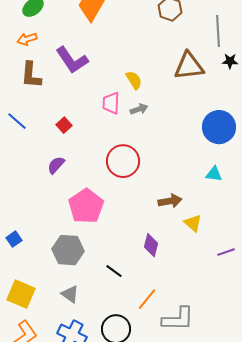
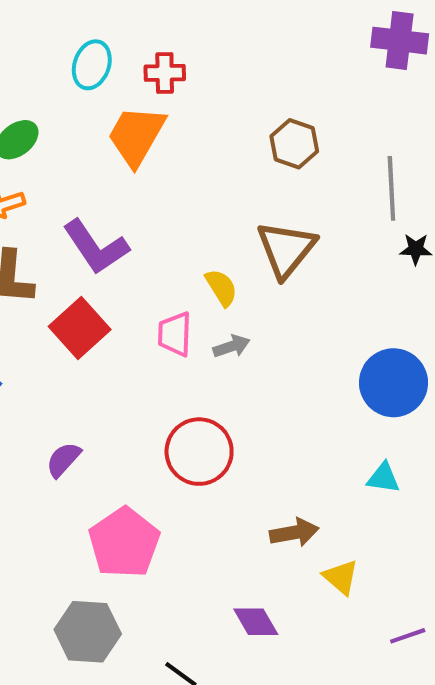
brown triangle: (189, 66) -> (286, 249), moved, turned -44
red square: (64, 125) -> (80, 328), moved, size x1.8
purple diamond: (151, 245) -> (256, 622), turned -45

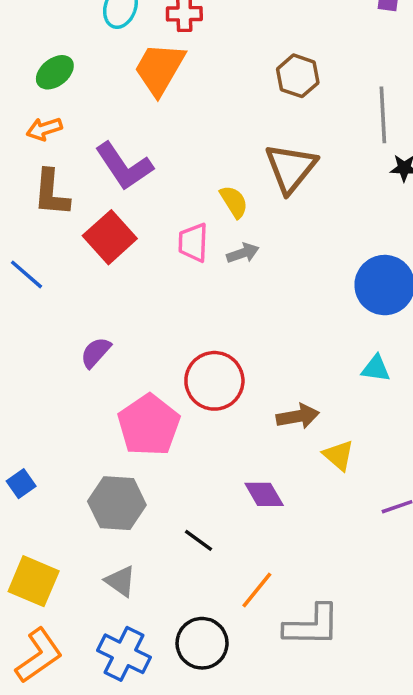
red circle: (199, 452) -> (214, 381), moved

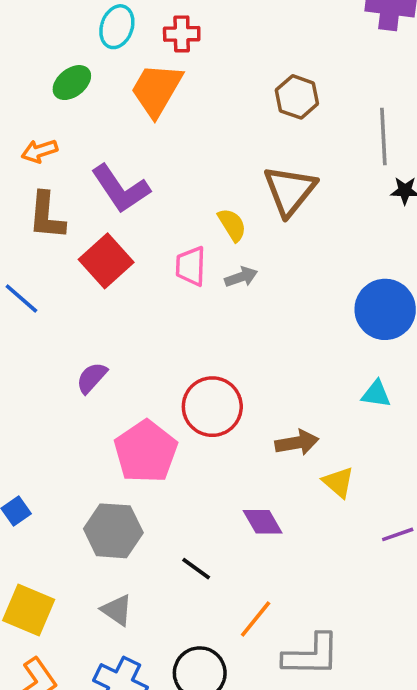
green ellipse: (55, 72) -> (72, 83), moved

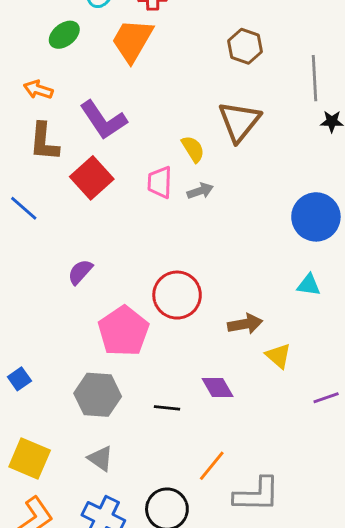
orange arrow: (39, 151) -> (38, 90), turned 36
black line: (196, 569) -> (167, 408), moved, turned -30

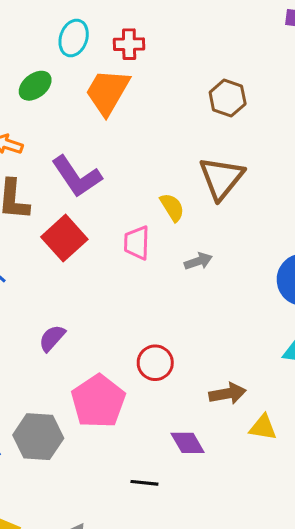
gray arrow: (200, 191) -> (198, 261), moved
red circle: (177, 295) -> (155, 363), size x0.7
yellow triangle: (278, 356) -> (263, 427), turned -32
purple diamond: (218, 388) -> (188, 443), moved
gray hexagon: (98, 395) -> (38, 437), moved

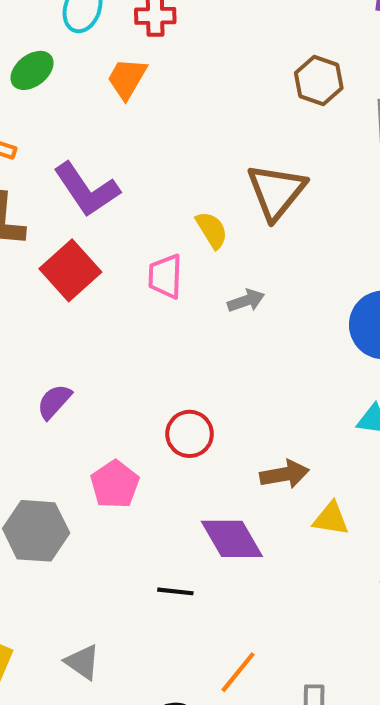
orange trapezoid: (107, 92) -> (127, 79), size x0.7
brown hexagon: (228, 98) -> (319, 81), moved
pink pentagon: (98, 401) -> (115, 484), size x0.7
purple diamond: (188, 443) -> (232, 539), size x1.4

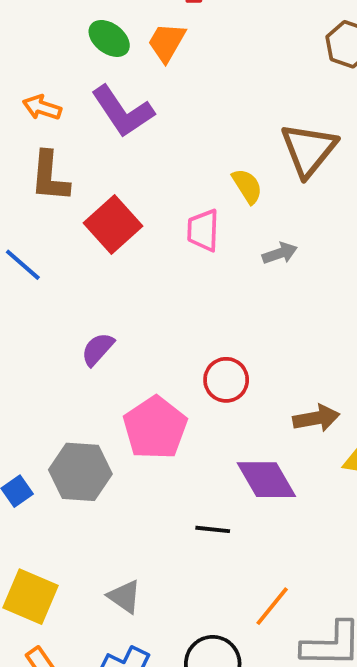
green ellipse: (32, 70) -> (109, 38), moved, turned 75
purple L-shape: (87, 190) -> (123, 111), moved
pink pentagon: (115, 484) -> (155, 428), size x1.4

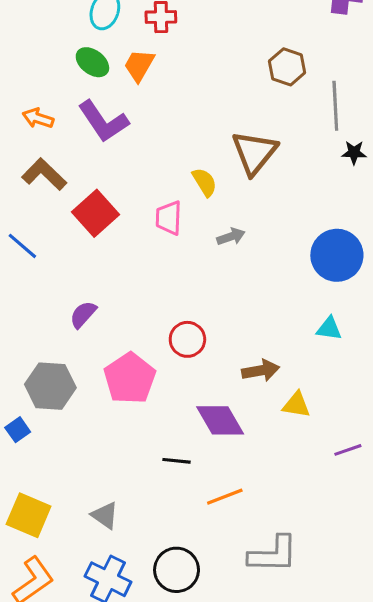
brown L-shape: (50, 177) -> (44, 174), turned 129
gray hexagon: (80, 472) -> (50, 386), moved
orange line: (272, 606) -> (225, 497), moved, turned 30

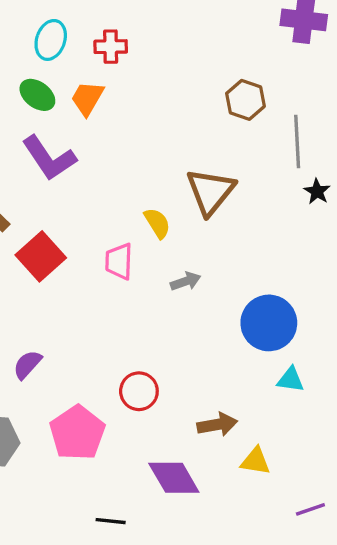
black star: (354, 153) -> (317, 191), turned 30
blue circle: (337, 255) -> (269, 323), moved
black line: (177, 461) -> (111, 521), moved

